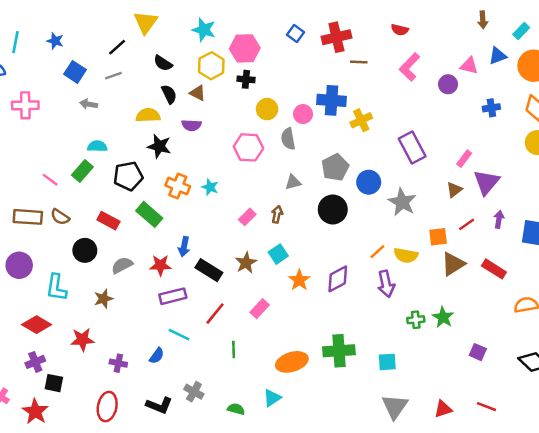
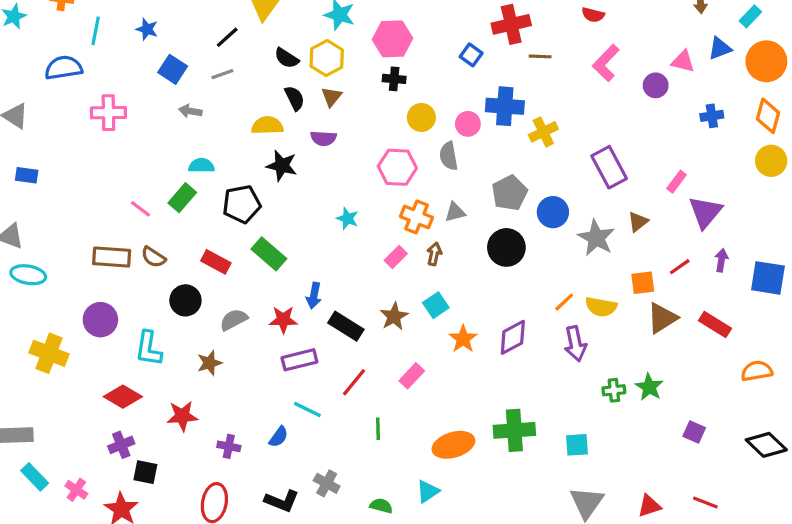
blue square: (296, 33) -> (471, 55), moved
yellow hexagon: (211, 66) -> (327, 58), moved
brown triangle: (198, 93) -> (331, 97), turned 42
orange cross: (178, 186) -> (417, 217), moved
brown triangle: (454, 190) -> (638, 222), moved

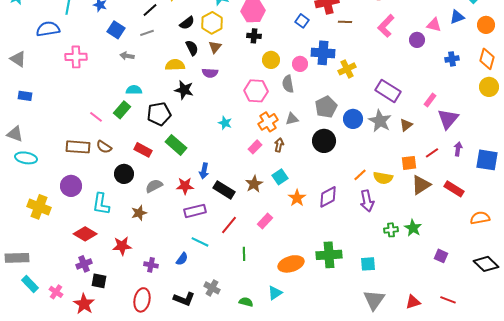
black semicircle: (287, 58) -> (187, 23), turned -70
orange circle: (766, 61) -> (486, 25), size x0.7
purple rectangle: (609, 167) -> (388, 91), turned -30
orange cross: (417, 217) -> (268, 122), turned 36
gray star: (596, 238) -> (380, 121), moved

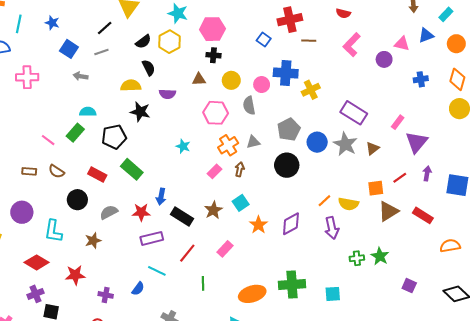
brown triangle: (215, 47) -> (199, 79), moved, turned 48
brown rectangle: (78, 147) -> (29, 171), size x0.6

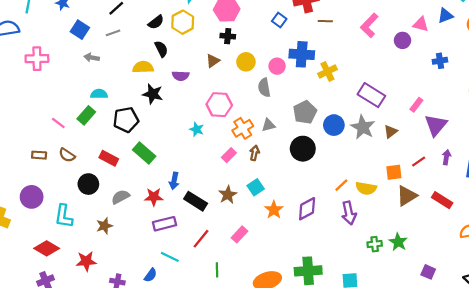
brown triangle: (199, 79) -> (213, 61), turned -32
pink hexagon: (216, 113) -> (219, 105), moved

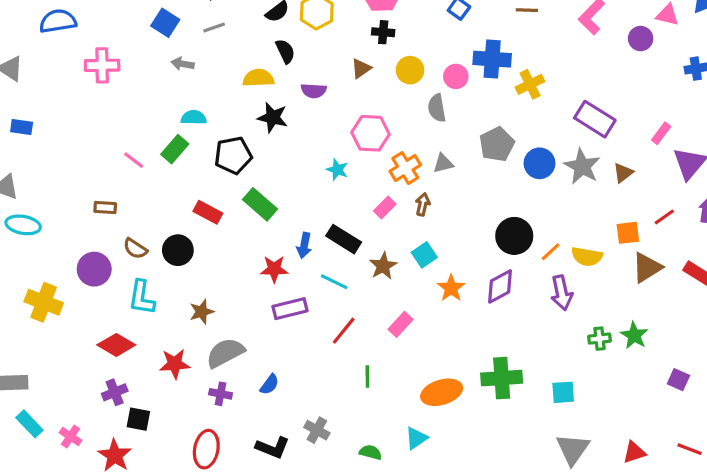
black circle: (303, 149) -> (514, 236), moved
brown semicircle: (67, 155) -> (135, 249), moved
gray semicircle: (121, 197) -> (225, 353), moved, size x1.4
black rectangle: (196, 201) -> (344, 239), moved
cyan line: (170, 257) -> (334, 282), moved

